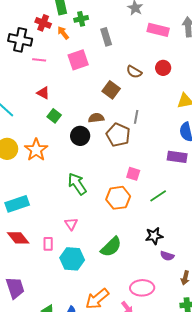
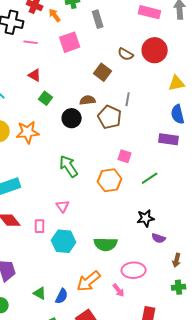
red circle: (163, 68) -> (155, 50), size x1.6
orange star: (36, 150) -> (28, 132), turned 30
green semicircle: (111, 247) -> (106, 244), moved, turned 45

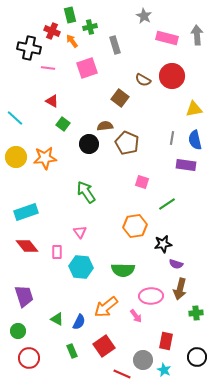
gray line: (128, 99) -> (172, 138), moved
orange hexagon: (110, 180) -> (135, 226), moved
brown arrow: (177, 260) -> (180, 289), moved, size x1.5

